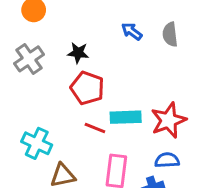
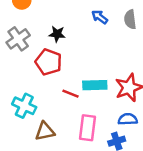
red pentagon: (87, 88) -> (49, 62), moved

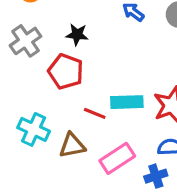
pink rectangle: (87, 128) -> (117, 158), turned 50
brown triangle: (45, 131) -> (72, 145), moved

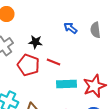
red line: (95, 113) -> (53, 62), moved

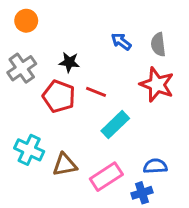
cyan rectangle: (66, 84) -> (115, 125), turned -42
red star: (94, 86) -> (157, 85), moved, turned -30

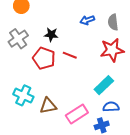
blue arrow: (121, 41) -> (87, 20), turned -56
red star: (157, 85) -> (112, 50), turned -30
cyan rectangle: (115, 125) -> (104, 85), moved

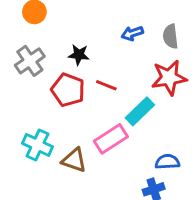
cyan rectangle: (104, 85) -> (140, 111), moved
brown triangle: (48, 106) -> (74, 160), turned 30
pink rectangle: (77, 114) -> (111, 139), moved

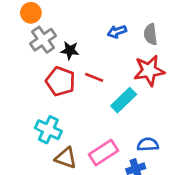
gray cross: (30, 61) -> (43, 40), moved
pink rectangle: (111, 139) -> (103, 153), moved
cyan cross: (37, 145) -> (48, 130), moved
brown triangle: (74, 160) -> (66, 158), moved

